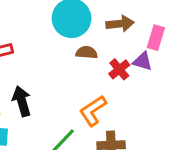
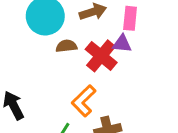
red cross: (119, 69) -> (101, 56), size x1.5

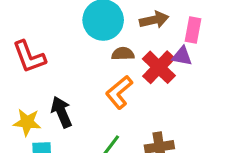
orange L-shape: (84, 101) -> (119, 92), moved

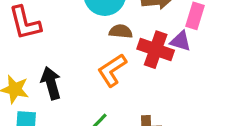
red cross: (159, 67) -> (156, 50), turned -32

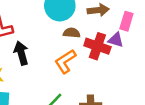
black arrow: (51, 83) -> (21, 53), moved

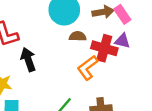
pink rectangle: (126, 21) -> (122, 14), moved, turned -48
orange L-shape: (65, 61) -> (88, 68), moved

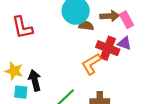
brown semicircle: (78, 36) -> (86, 26), moved
black arrow: (28, 60) -> (35, 80), moved

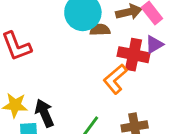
purple triangle: (124, 43) -> (154, 44), turned -40

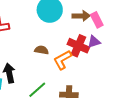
brown semicircle: (100, 30) -> (41, 50), moved

